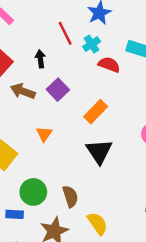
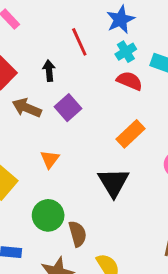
cyan cross: (92, 44) -> (126, 52), moved
orange rectangle: (96, 112) -> (131, 134), moved
green circle: (33, 192) -> (48, 215), moved

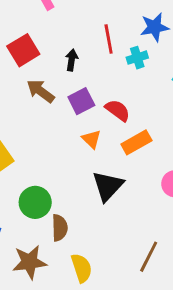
cyan cross: (126, 52) -> (137, 58), moved
red semicircle: (129, 81) -> (118, 110), moved
orange triangle: (50, 159) -> (91, 139), moved, turned -36

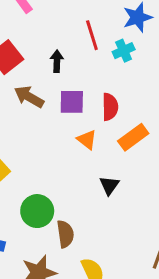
purple square: (81, 101) -> (72, 102), turned 35
red semicircle: (118, 110) -> (110, 107), turned 60
black triangle: (108, 186) -> (109, 185), size x0.6

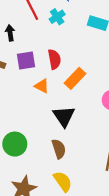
black triangle: (109, 185) -> (64, 116), size x1.5
brown semicircle: (65, 234) -> (59, 149), moved

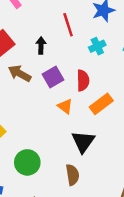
cyan cross: (57, 17) -> (97, 46), moved
purple square: (26, 61) -> (53, 77), turned -30

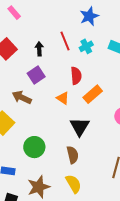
red line: (68, 25) -> (65, 41), moved
brown arrow: (20, 73) -> (22, 97), moved
purple square: (53, 77) -> (36, 75), moved

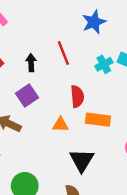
cyan cross: (86, 46) -> (104, 64), moved
orange rectangle: (93, 94) -> (98, 120), turned 48
orange triangle: (63, 98) -> (60, 125), turned -32

